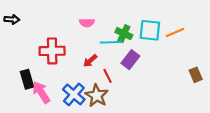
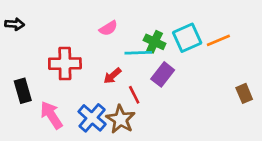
pink semicircle: (87, 23) -> (108, 28), turned -32
cyan square: (150, 30) -> (187, 38), turned -30
black rectangle: (27, 79) -> (23, 91), moved

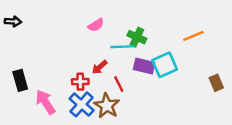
cyan square: (187, 38) -> (165, 65), moved
red cross: (65, 64) -> (80, 82), moved, size x0.6
purple rectangle: (163, 74) -> (144, 66), turned 65

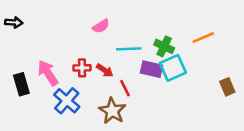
green cross: (137, 37) -> (164, 46), moved
red arrow: (100, 67) -> (105, 70), turned -105
red cross: (80, 82) -> (82, 68), moved
pink arrow: (45, 102) -> (48, 73), moved
blue cross: (82, 104) -> (67, 101), moved

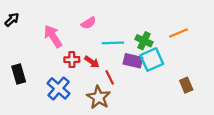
black arrow: (14, 22) -> (12, 20), turned -48
pink arrow: (48, 73) -> (53, 36), moved
brown rectangle: (227, 87) -> (186, 85), moved

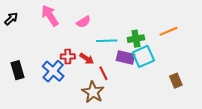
pink arrow: (53, 36) -> (50, 16), moved
green cross: (144, 41) -> (136, 39), turned -35
blue cross: (59, 88) -> (53, 71), moved

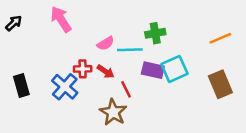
pink semicircle: (84, 22) -> (106, 43), moved
orange line: (168, 31) -> (220, 38), moved
green cross: (136, 39) -> (155, 33), moved
brown rectangle: (176, 81) -> (220, 84), moved, size x1.5

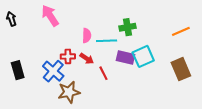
black arrow: (14, 23) -> (11, 19), turned -64
pink semicircle: (106, 43) -> (87, 36), turned -56
brown star: (113, 112) -> (69, 92), moved, turned 30

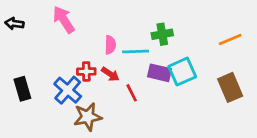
black arrow: (11, 19) -> (14, 24), turned -64

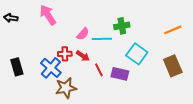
pink semicircle: (110, 45) -> (83, 34), turned 40
cyan square: (182, 72) -> (137, 54), turned -30
purple rectangle: (160, 73) -> (120, 74), moved

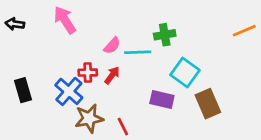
orange line: (173, 30) -> (244, 31), moved
red arrow: (83, 56) -> (112, 75), turned -88
brown rectangle: (173, 66) -> (208, 104), moved
red line: (99, 70) -> (123, 127), moved

